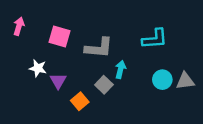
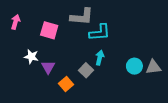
cyan L-shape: (155, 39) -> (100, 32), moved
gray L-shape: (99, 48) -> (82, 17), moved

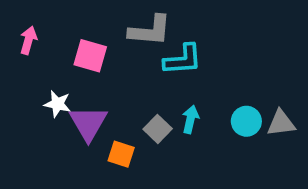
cyan arrow: (100, 58) -> (190, 119), moved
purple triangle: (48, 67) -> (88, 123), size x1.5
orange square: (66, 84) -> (121, 154), turned -32

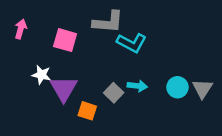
cyan L-shape: (183, 60) -> (132, 43), turned 32
cyan arrow: (190, 119) -> (137, 86), turned 84
gray triangle: (281, 123) -> (202, 89), turned -50

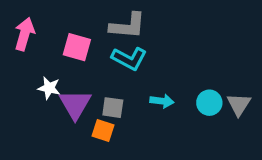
pink arrow: (21, 29) -> (25, 34), size x1.4
cyan L-shape: (132, 43) -> (129, 59), moved
gray square: (114, 93) -> (113, 108), moved, turned -36

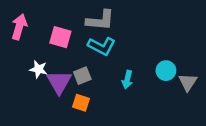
cyan arrow: (162, 101) -> (127, 80), turned 96
cyan circle: (209, 103) -> (166, 71), moved
gray square: (113, 108) -> (82, 76), moved, turned -30

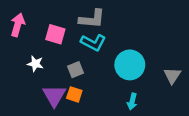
cyan circle: (166, 71) -> (130, 65), moved, size x1.6
cyan arrow: (127, 80) -> (132, 102), moved
purple triangle: (59, 82) -> (54, 96), moved

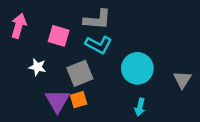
gray square: (75, 70) -> (80, 73), size x1.5
orange square: (74, 94) -> (79, 100), turned -35

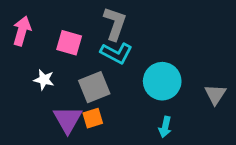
gray L-shape: (97, 20) -> (115, 24), turned -76

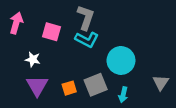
gray square: (94, 87) -> (96, 85), moved
gray triangle: (215, 94) -> (161, 83), moved
purple triangle: (68, 120) -> (37, 86), moved

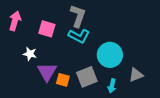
gray triangle: (161, 83) -> (136, 75), moved, turned 35
purple triangle: (37, 86) -> (47, 72), moved
orange square: (69, 88) -> (63, 80), turned 32

